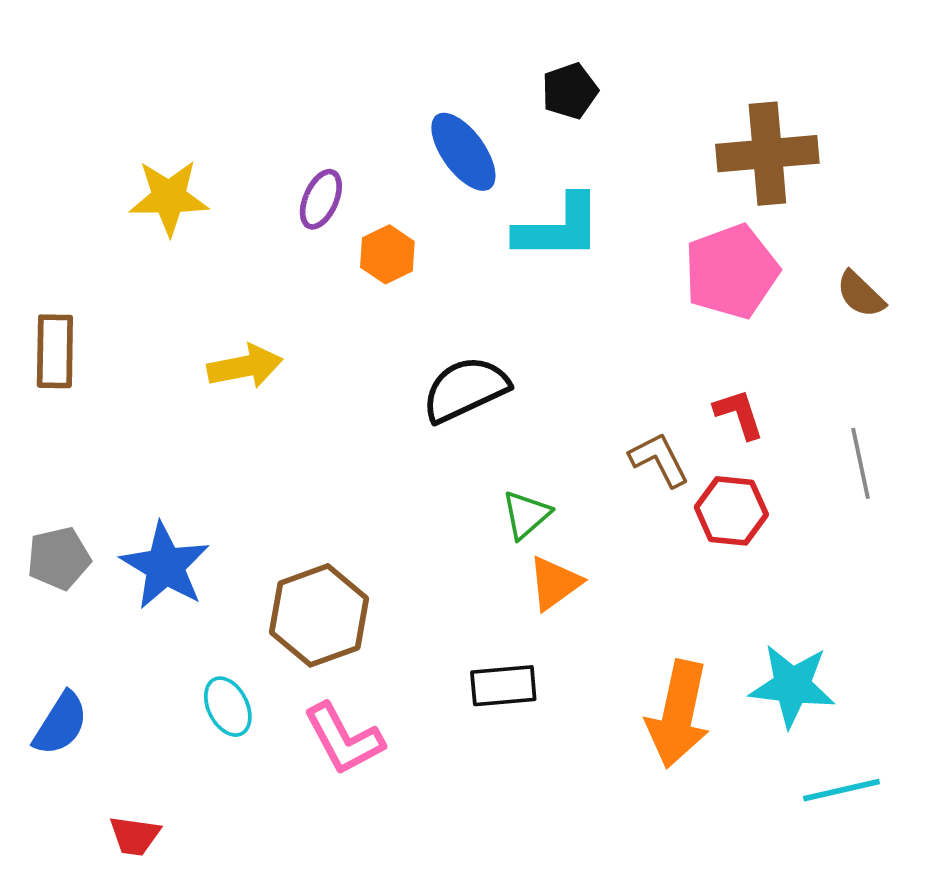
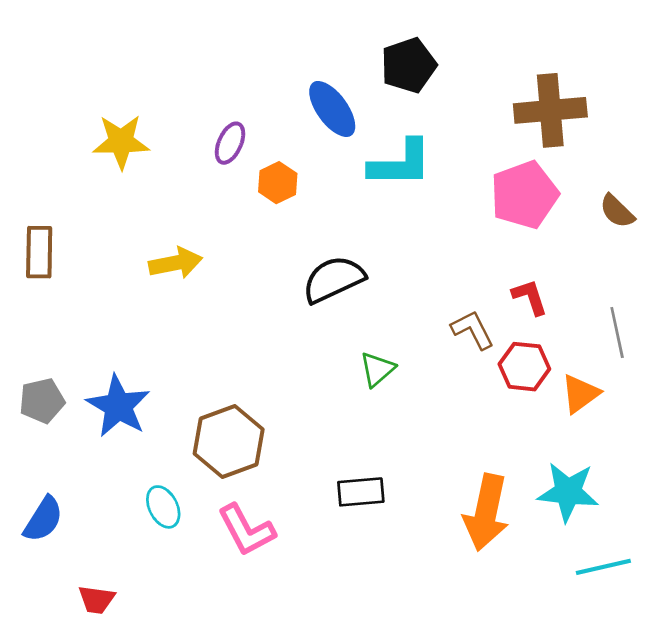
black pentagon: (570, 91) -> (409, 65), size x1.4
orange triangle: (555, 583) -> (580, 394), moved

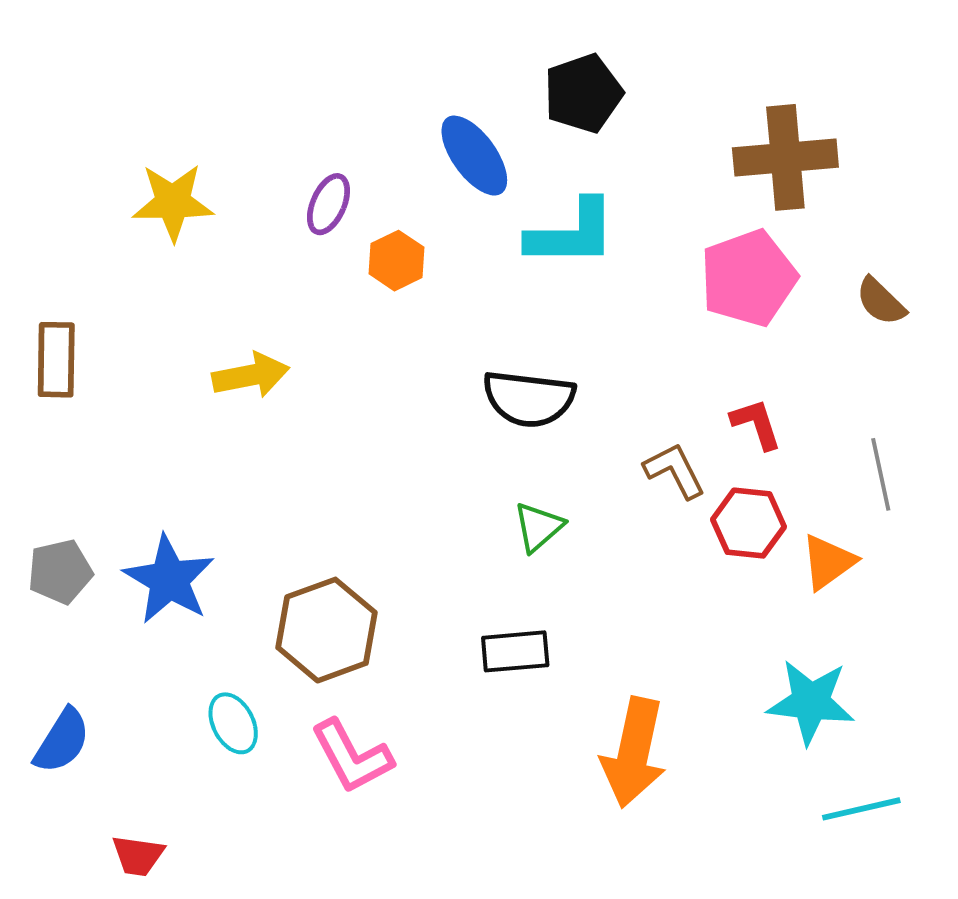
black semicircle: (334, 279) -> (529, 399), moved, turned -148
black rectangle: (361, 492) -> (515, 651), moved
orange arrow: (486, 512) -> (634, 753), moved

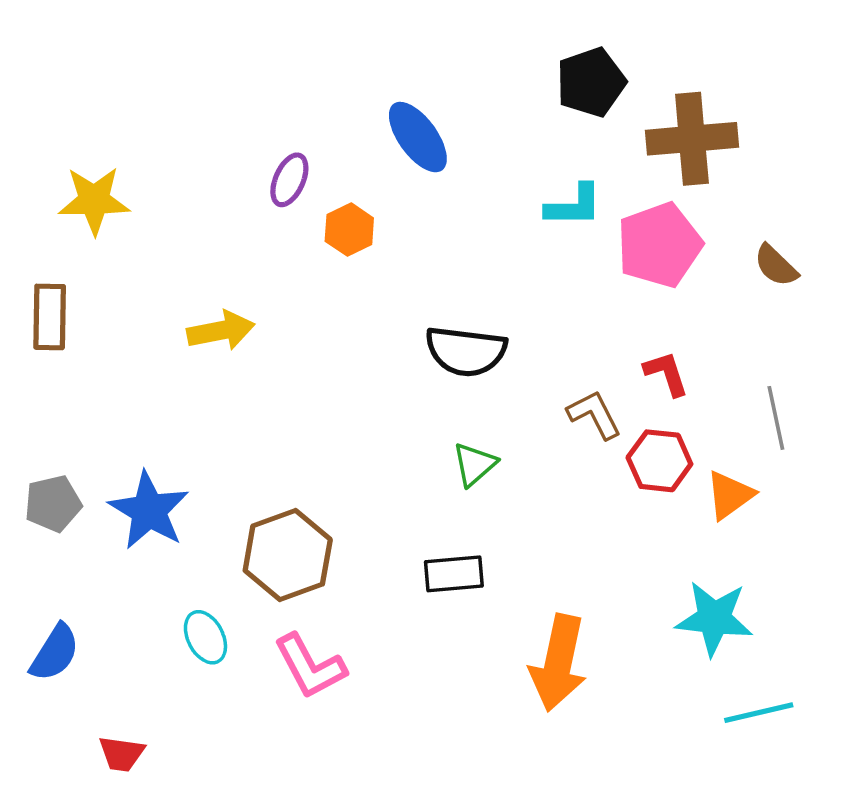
black pentagon: (583, 93) -> (591, 82), moved
yellow star: (173, 202) -> (94, 200), moved
cyan L-shape: (572, 233) -> (574, 206), moved, size x0.7

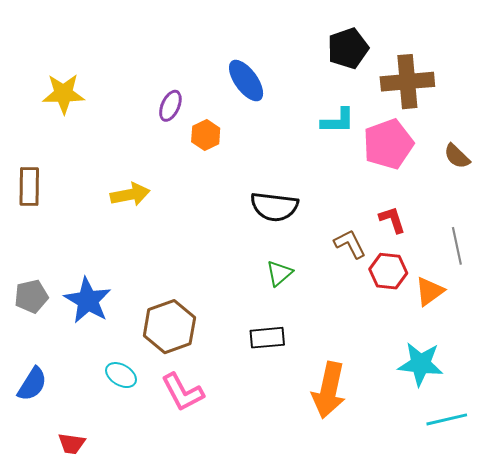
yellow star: (94, 200) -> (64, 94), moved
cyan ellipse: (205, 637) -> (121, 375), turned -32

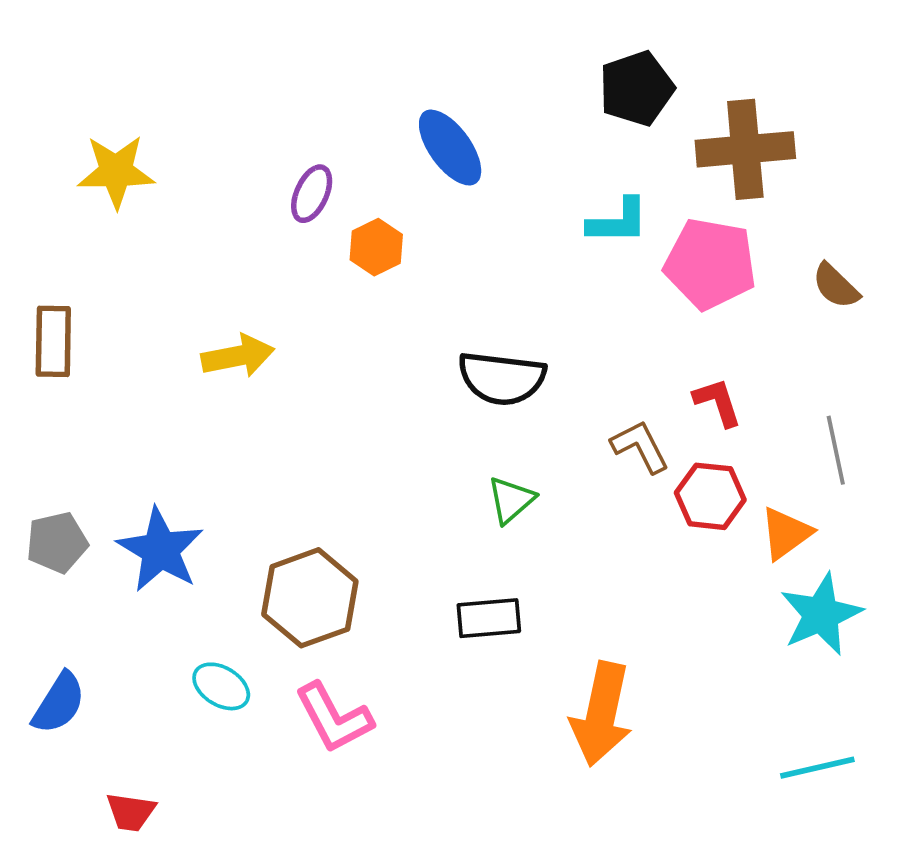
pink pentagon: (388, 144) -> (710, 264), turned 30
cyan star: (421, 364) -> (821, 614), moved, turned -30

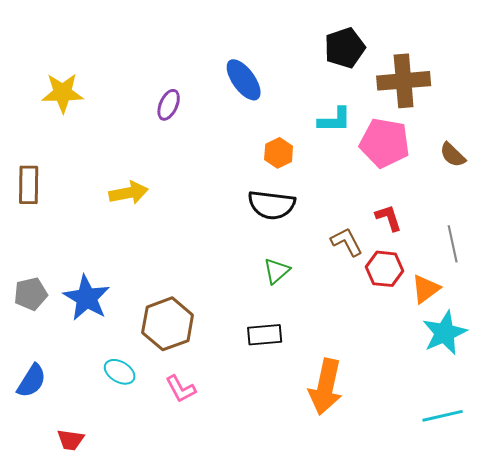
orange hexagon: (376, 247) -> (279, 153), moved
pink L-shape: (334, 718) -> (181, 389), size x0.7

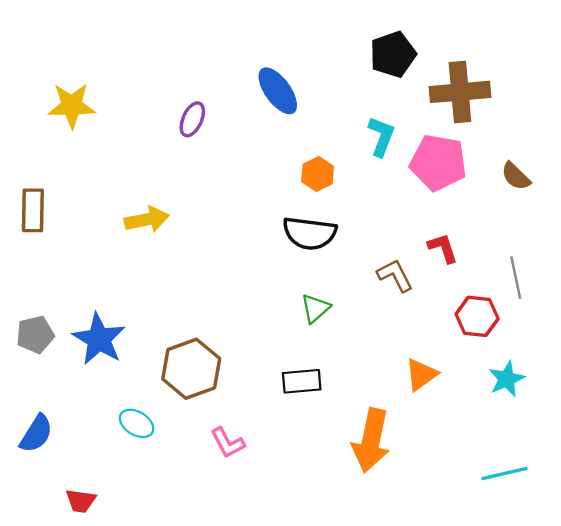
cyan L-shape: (335, 120) -> (381, 136), turned -69
red hexagon: (385, 269) -> (477, 316), moved
orange triangle: (426, 289) -> (421, 374), moved
cyan star: (445, 333) -> (507, 379), size x0.7
pink L-shape: (181, 389) -> (228, 443), moved

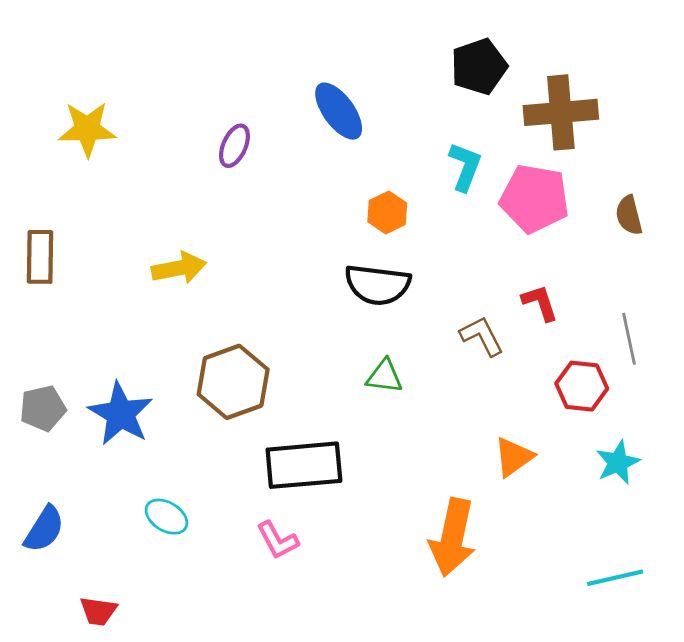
brown semicircle: (516, 176) -> (629, 215), turned 32
green triangle: (315, 308) -> (384, 376), turned 48
brown hexagon: (191, 369) -> (233, 382), moved
black rectangle: (302, 381) -> (304, 465), moved, size x1.6

